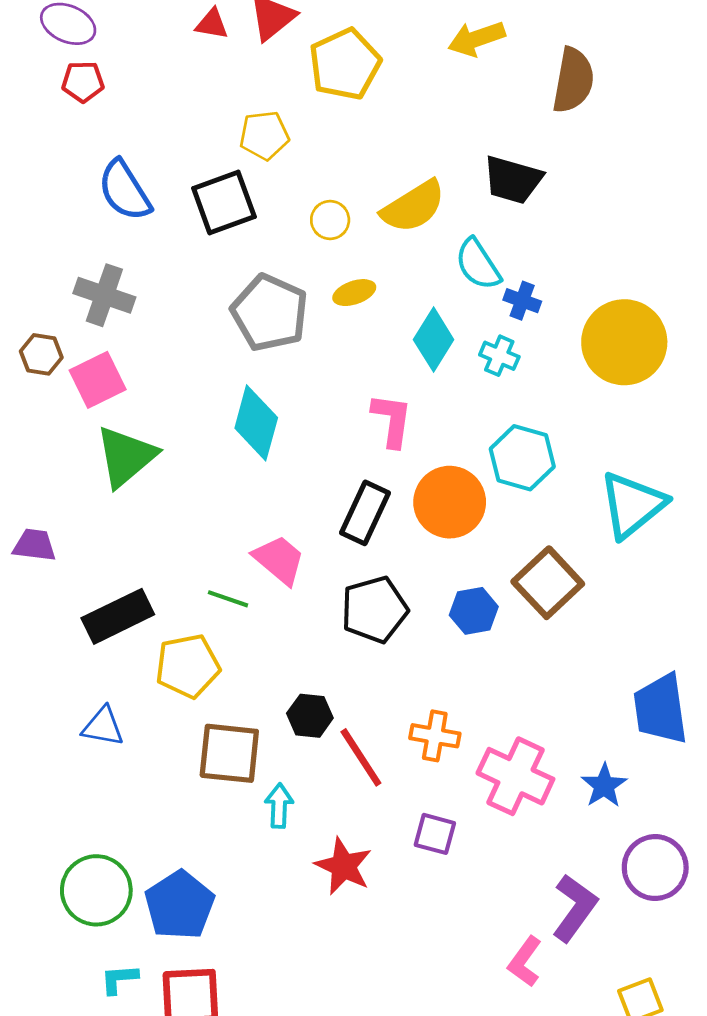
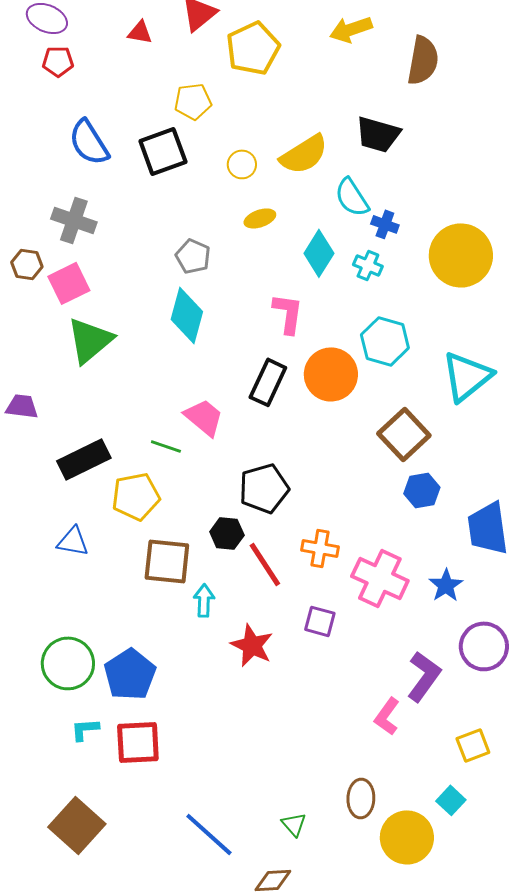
red triangle: (212, 24) -> (140, 32), moved
gray pentagon: (270, 313) -> (193, 256), moved, size x0.6
black pentagon: (374, 610) -> (264, 488), moved
blue hexagon: (474, 611) -> (422, 490), moved

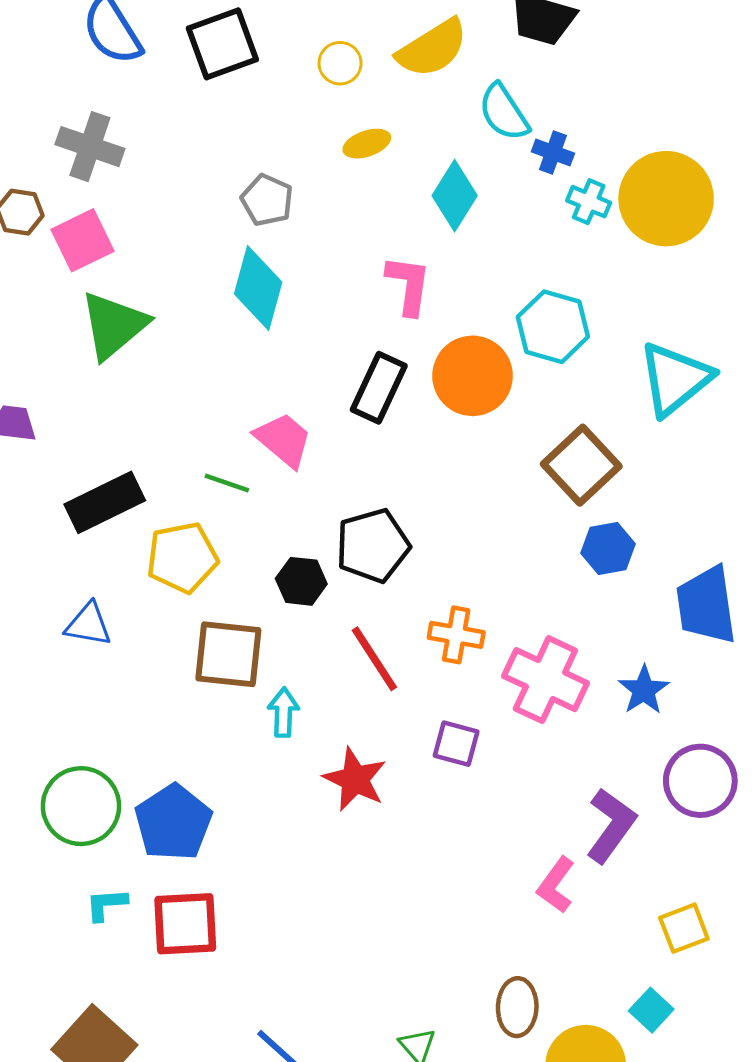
cyan cross: (368, 265) -> (589, 202), moved
black hexagon: (227, 533) -> (301, 581), moved

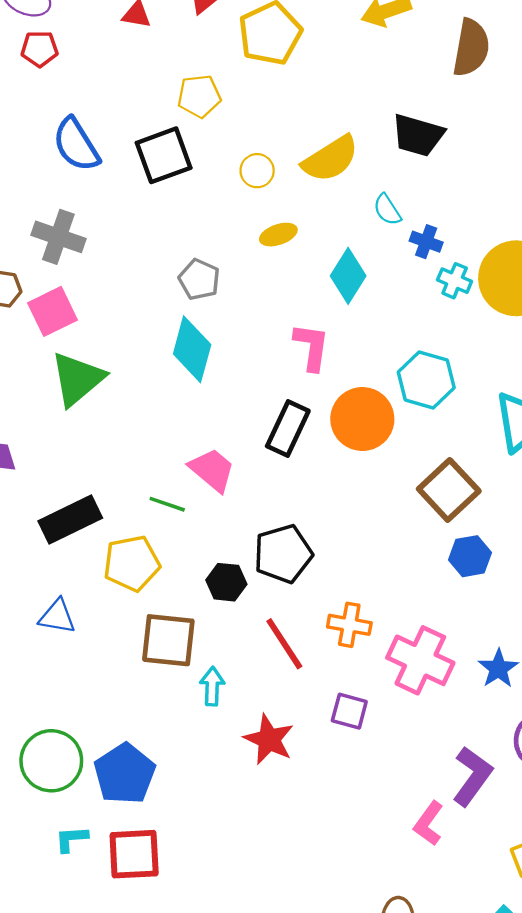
cyan semicircle: (504, 112) -> (387, 210), size x0.7

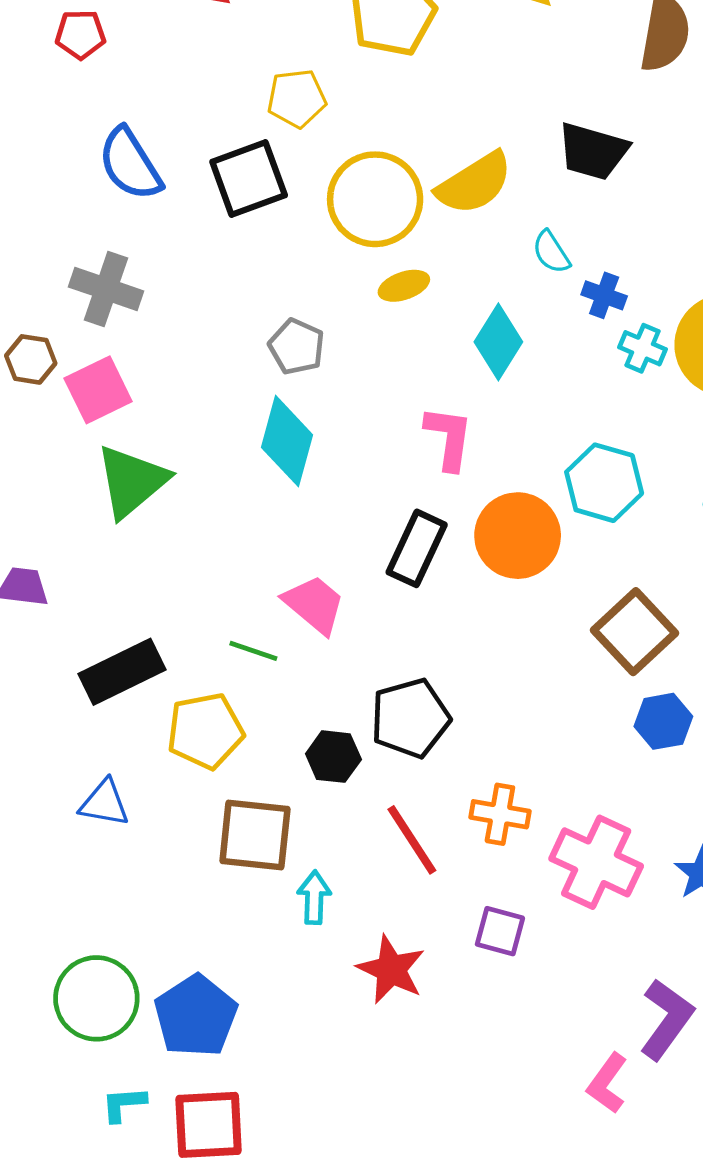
yellow circle: (257, 171) -> (375, 199), size x2.0

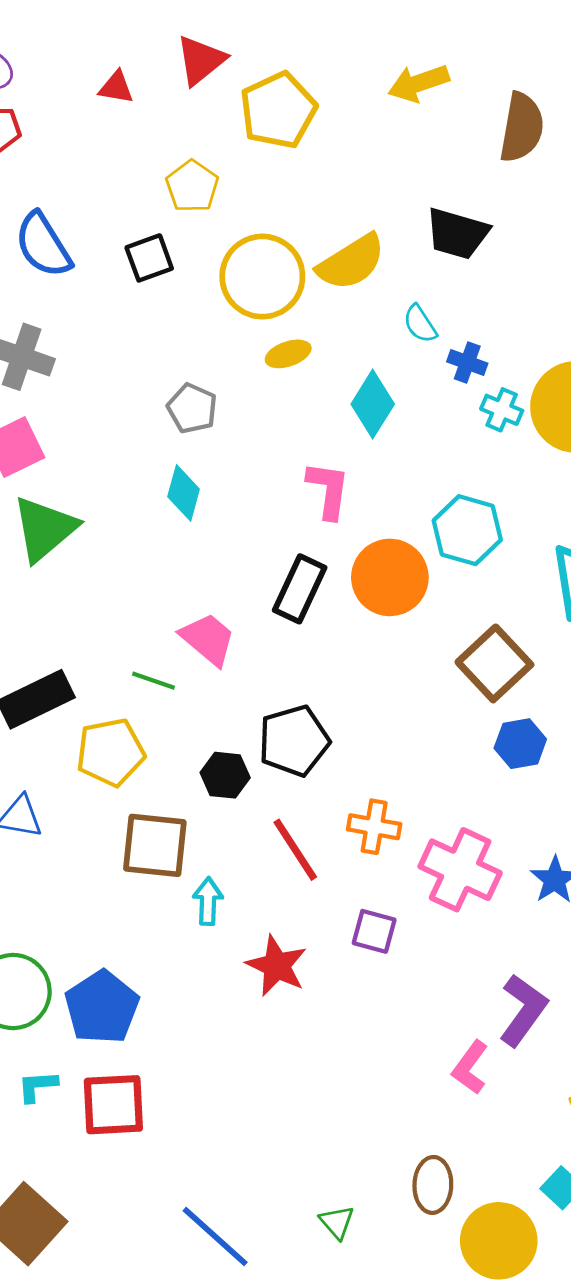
yellow pentagon: (297, 98) -> (192, 186), turned -30
black square: (249, 178) -> (149, 258), size x0.7
cyan diamond: (287, 441) -> (184, 493), size x0.7

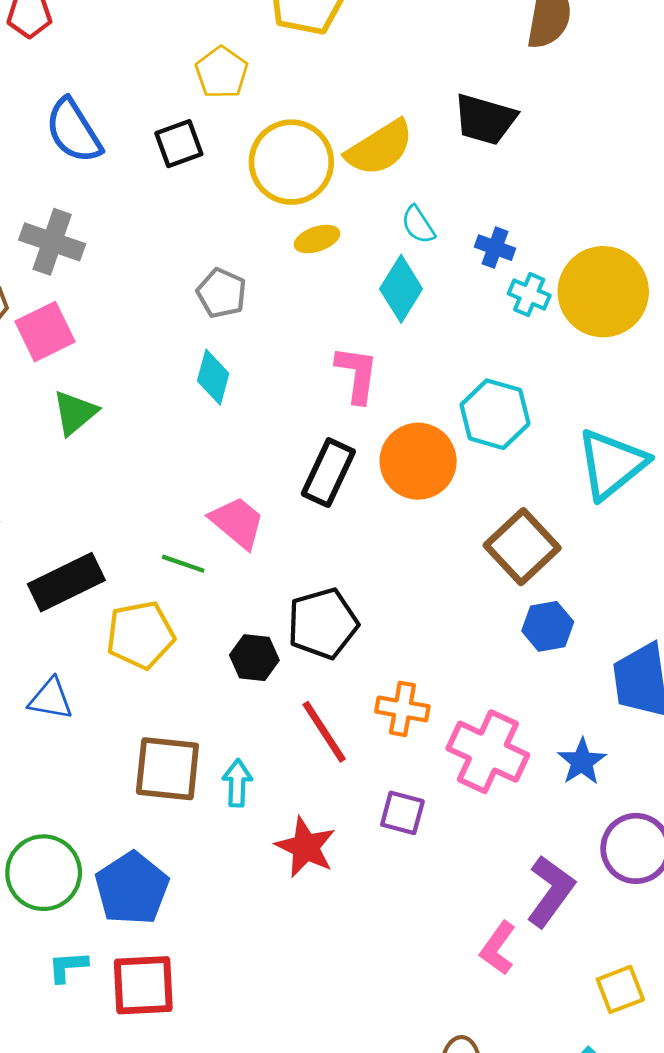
cyan semicircle: (420, 324) -> (418, 225), moved
green triangle: (45, 529) -> (75, 413), size x0.7
brown square: (155, 845) -> (167, 769), moved

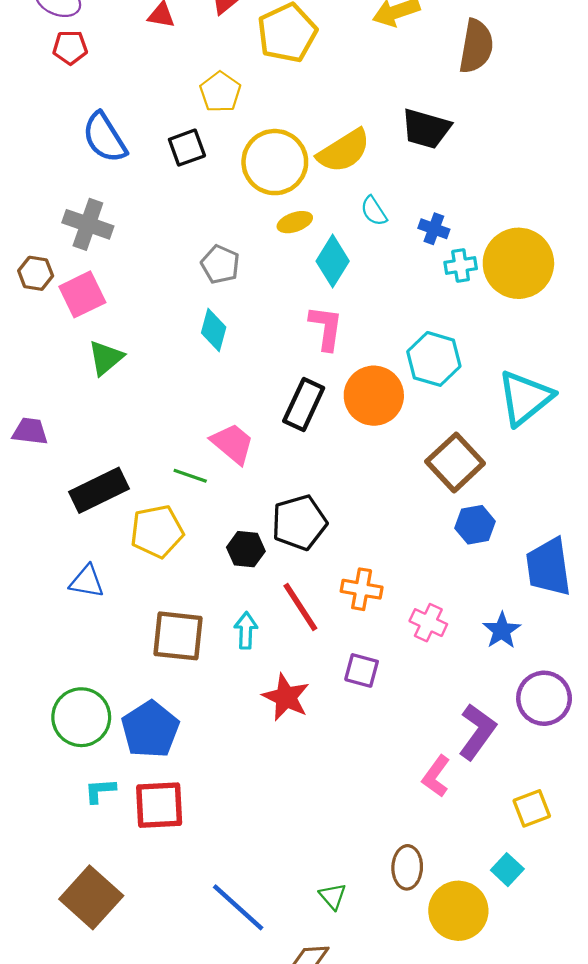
cyan diamond: (401, 289) -> (333, 261), moved
cyan cross: (529, 295) -> (461, 265), turned -32
pink cross: (488, 752) -> (428, 623), size x0.6
cyan arrow: (237, 783) -> (246, 630), moved

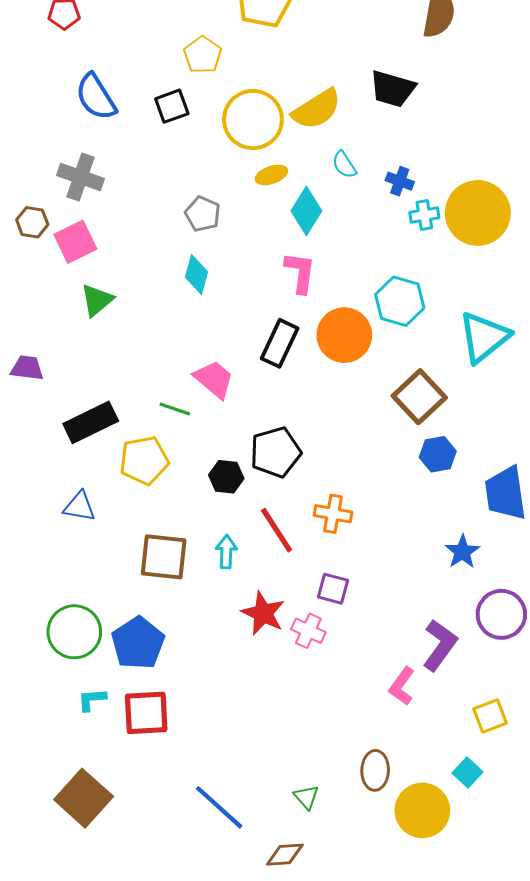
pink cross: (428, 623) -> (308, 631), moved

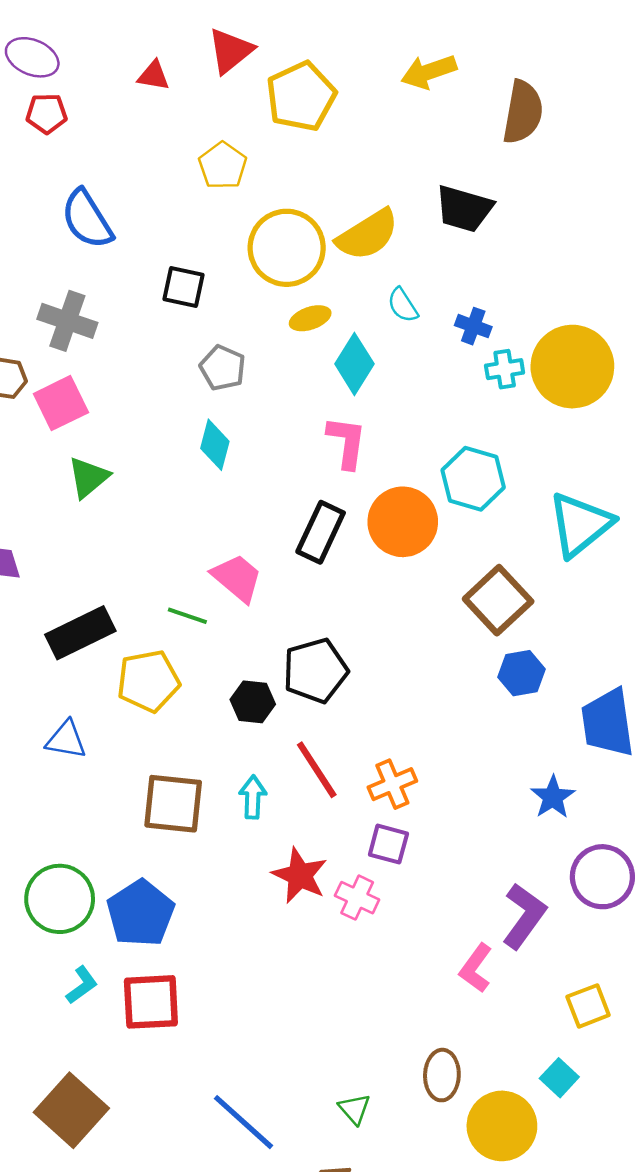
black square: (172, 106) -> (184, 287), moved, turned 32
orange cross: (333, 514) -> (392, 784), moved, turned -33
cyan L-shape: (92, 700) -> (82, 985), turned 148

